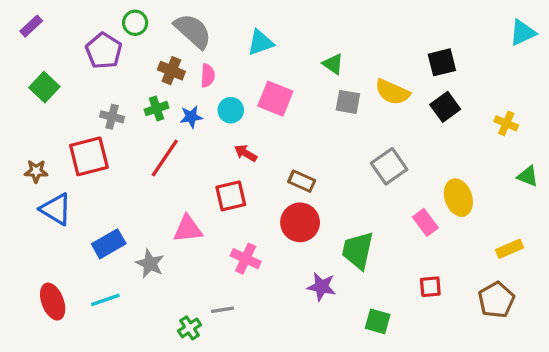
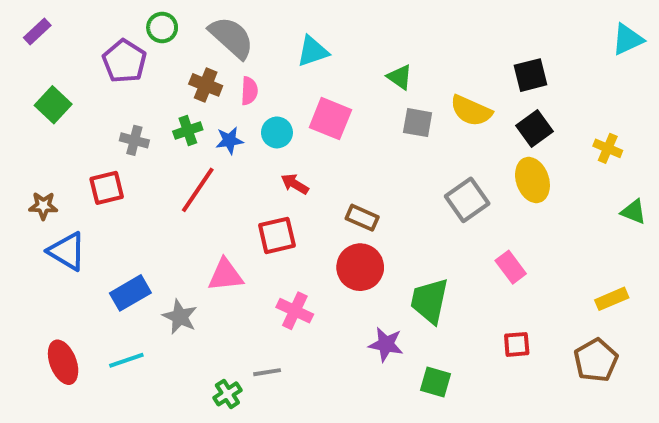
red square: (89, 156) -> (107, 188), size x0.7
yellow ellipse: (458, 198) -> (532, 180), moved
green square: (378, 321) -> (435, 382), moved

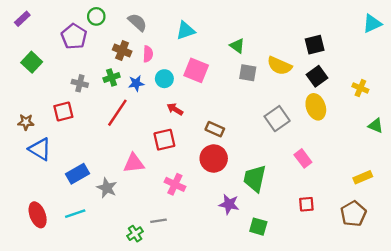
gray semicircle: (231, 37) -> (137, 22), size x0.7

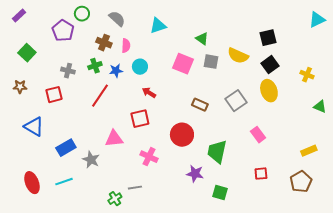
pink square: (196, 70) -> (183, 64), moved
brown star: (26, 122) -> (20, 87), moved
brown rectangle: (215, 129) -> (200, 105), moved

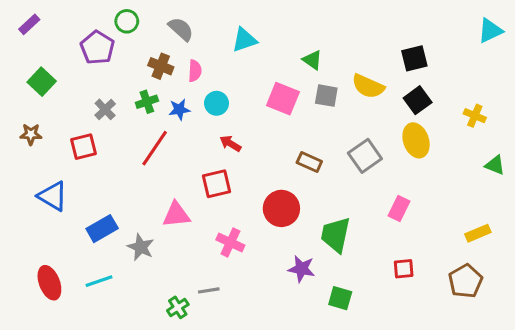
gray cross: (68, 71) -> (105, 109), turned 32
pink rectangle: (258, 135) -> (399, 208), turned 63

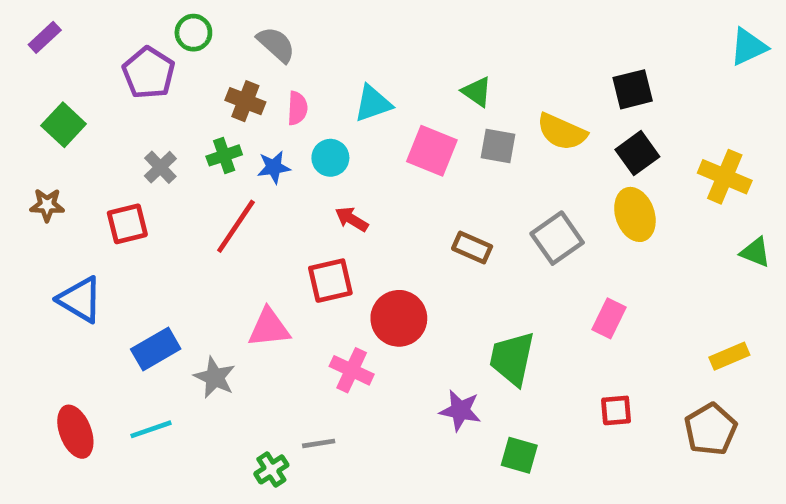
cyan triangle: (244, 40) -> (373, 103), moved
yellow cross: (475, 116) -> (725, 177), size x1.5
red circle: (281, 208) -> (399, 318), moved

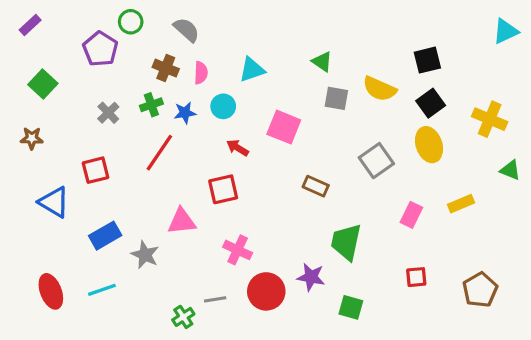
pink square: (432, 151) -> (284, 127), moved
red square: (127, 224) -> (96, 170), moved
brown rectangle: (472, 248) -> (316, 186), moved
red circle: (399, 318) -> (266, 291), moved
yellow rectangle: (729, 356) -> (461, 204), moved

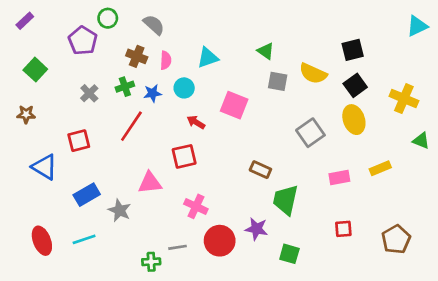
brown rectangle: (316, 186) -> (260, 170), moved
pink rectangle: (411, 215) -> (339, 177), turned 54
green cross: (183, 317) -> (151, 262), turned 30

